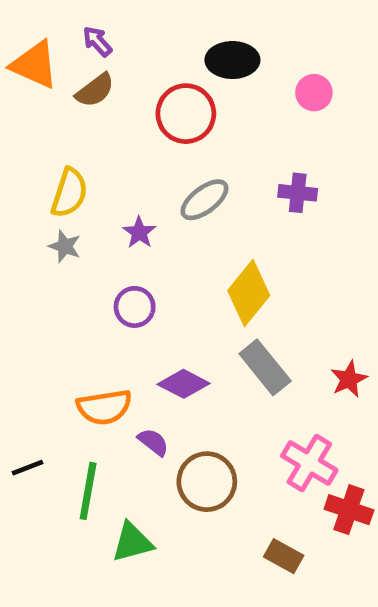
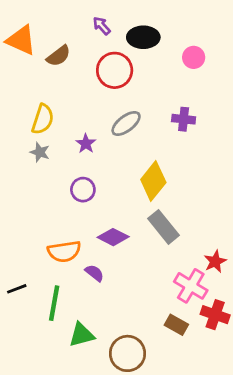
purple arrow: (97, 41) -> (102, 26), moved
red star: (349, 379) -> (215, 261), moved
brown circle: (207, 482) -> (127, 353), moved
brown rectangle: (284, 556) -> (176, 325), moved

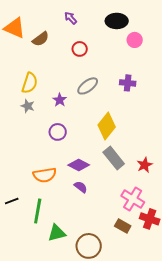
black ellipse: (143, 37) -> (117, 21), moved
red circle: (115, 70) -> (80, 49), size x0.6
red star: (215, 261) -> (145, 165), moved
purple semicircle: (94, 273) -> (81, 187), moved

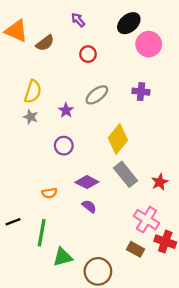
black ellipse: (117, 21) -> (129, 23), turned -40
pink circle: (135, 40) -> (149, 44), size x1.5
orange semicircle: (45, 175) -> (49, 193), size x0.6

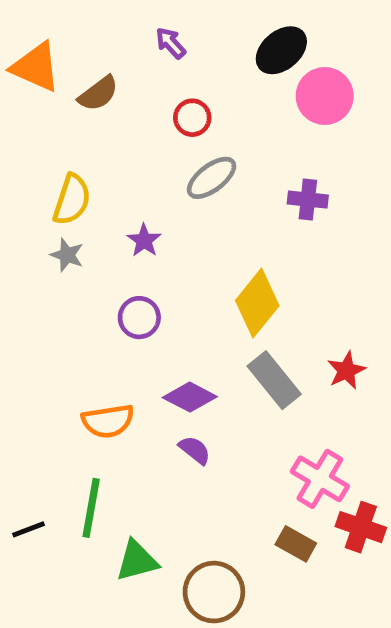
gray ellipse: (97, 95) -> (212, 178), moved
red star: (160, 182) -> (346, 371), moved
orange semicircle: (49, 193) -> (108, 421), size x1.5
black line: (13, 222) -> (28, 529), moved

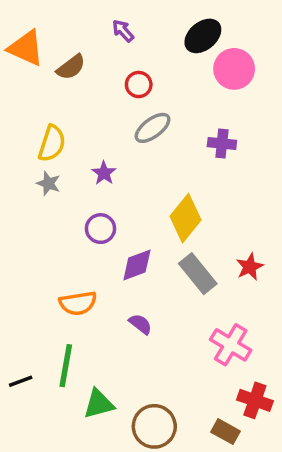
purple diamond: (190, 397) -> (137, 265), moved, turned -48
red cross: (361, 527) -> (255, 400), moved
brown rectangle: (296, 544) -> (225, 432), moved

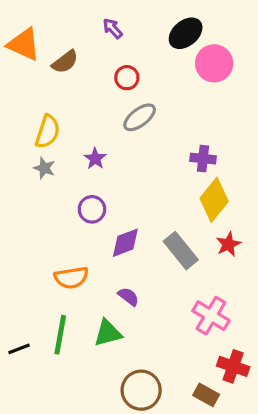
purple cross: (222, 144) -> (203, 159), moved
yellow diamond: (186, 218) -> (214, 200), moved
green triangle: (99, 404) -> (108, 333), moved

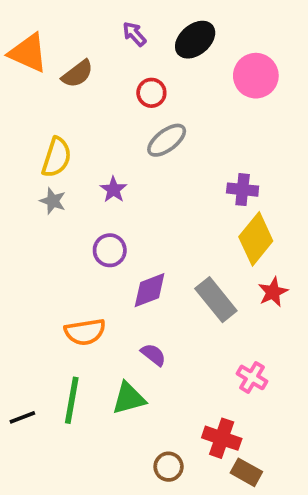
black ellipse: (186, 33) -> (195, 40), moved
pink cross: (211, 316) -> (252, 377), size x0.7
red cross: (233, 366) -> (222, 438), moved
brown circle: (141, 390) -> (169, 467), size x0.6

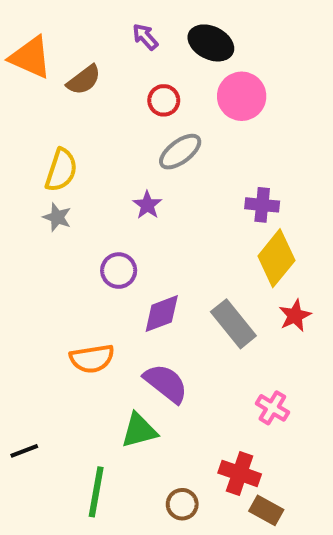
black ellipse: (195, 40) -> (211, 43), turned 66
pink circle: (256, 76) -> (242, 96), moved
purple star: (113, 190) -> (147, 205), moved
purple semicircle: (153, 355) -> (166, 383), size x1.6
green line: (72, 400) -> (96, 492), moved

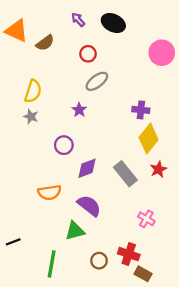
pink circle: (242, 96) -> (162, 53), moved
brown circle: (182, 504) -> (99, 261), moved

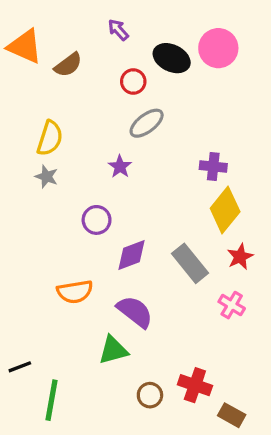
black ellipse: (113, 23) -> (172, 58), moved
pink circle: (162, 53) -> (218, 48), moved
pink cross: (146, 219) -> (232, 305), moved
green line: (52, 264) -> (52, 400), moved
brown rectangle: (143, 274) -> (232, 415), moved

